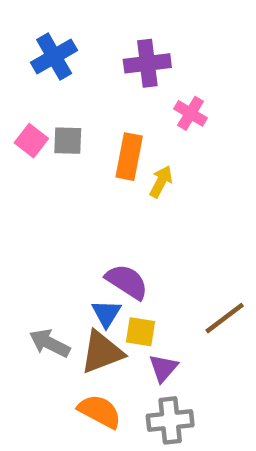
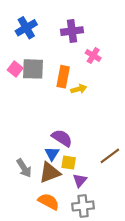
gray square: (68, 141) -> (33, 69), size x1.5
yellow arrow: (161, 182) -> (79, 89), turned 48
gray arrow: (50, 343) -> (24, 168), turned -150

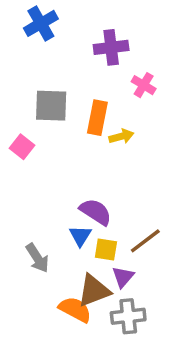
blue cross: (26, 28) -> (41, 23), moved
pink square: (15, 69) -> (22, 147), moved
brown line: (110, 156) -> (145, 241), moved
brown triangle: (50, 173) -> (94, 291), moved

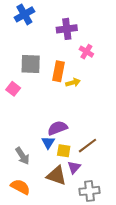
purple semicircle: (96, 212) -> (57, 128), turned -54
brown triangle: (94, 291) -> (56, 175), turned 40
orange semicircle: (75, 309) -> (20, 187), moved
gray cross: (128, 316) -> (89, 191), moved

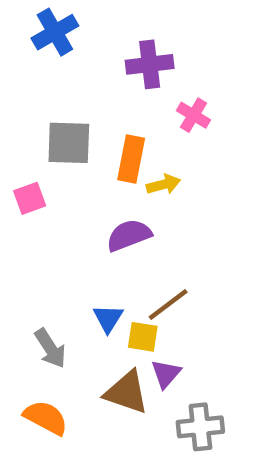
pink square: (13, 89) -> (30, 198), turned 32
purple semicircle: (57, 128) -> (129, 235), moved
brown line: (87, 146) -> (168, 304), moved

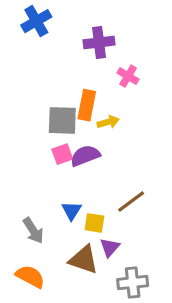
gray square: (69, 143) -> (62, 120), moved
pink square: (30, 198) -> (62, 154), moved
brown line: (168, 304) -> (131, 202), moved

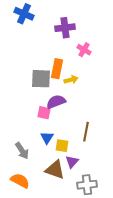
blue cross: (36, 21) -> (24, 14), turned -36
pink square: (62, 154) -> (44, 113), moved, turned 32
brown line: (131, 202) -> (86, 132), turned -42

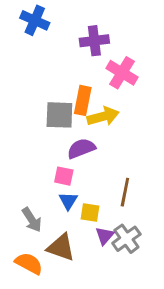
pink cross: (84, 50) -> (122, 73), size x1.5
yellow arrow: (71, 80) -> (103, 116), size x1.5
pink square: (44, 113) -> (64, 176), moved
brown triangle: (55, 170) -> (61, 247), moved
gray cross: (87, 185) -> (126, 239), moved, turned -30

